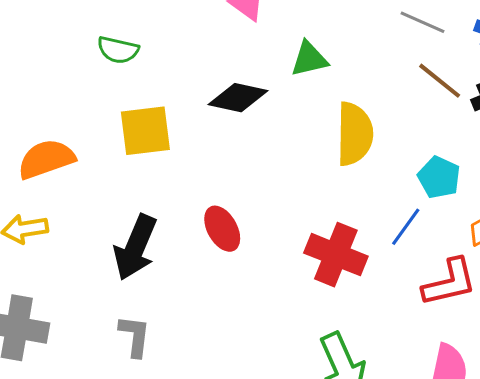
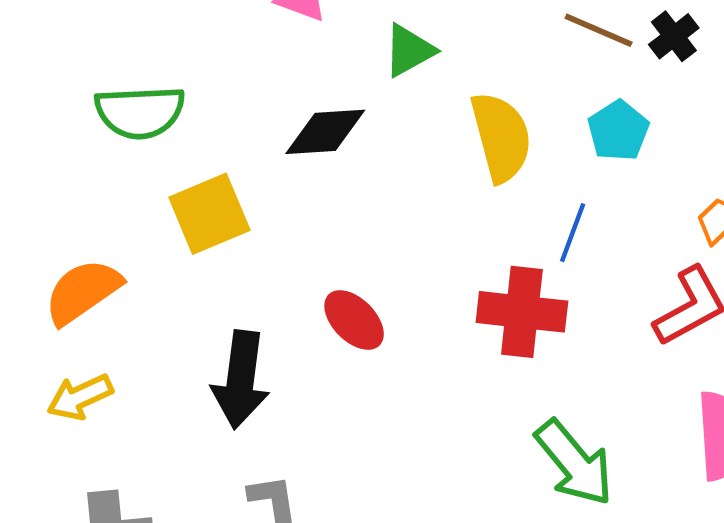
green semicircle: (118, 50) -> (140, 112), size x1.5
cyan pentagon: (439, 177) -> (618, 131), moved, turned 30
blue line: (406, 227) -> (573, 233), moved

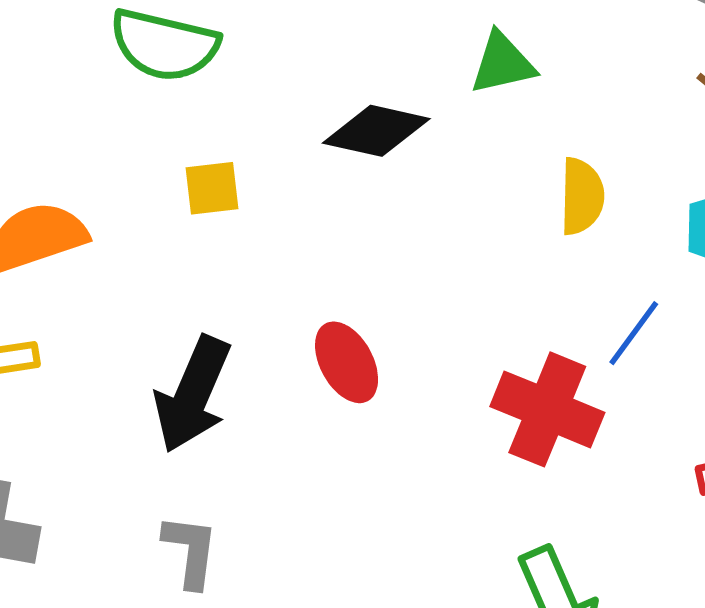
yellow semicircle: (501, 137) -> (582, 196), size x0.7
yellow square: (209, 214) -> (212, 188), size x0.6

